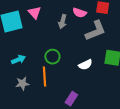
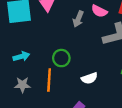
white semicircle: (85, 65) -> (89, 78), moved

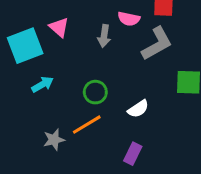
cyan arrow: (21, 56) -> (42, 84), moved
orange line: (49, 80) -> (87, 125), turned 70

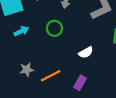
green circle: (95, 92) -> (54, 28), moved
orange line: (87, 125) -> (51, 76), moved

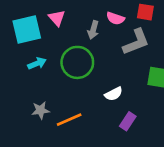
green circle: (54, 28) -> (77, 62), size x1.6
purple rectangle: (80, 83) -> (128, 121), moved

